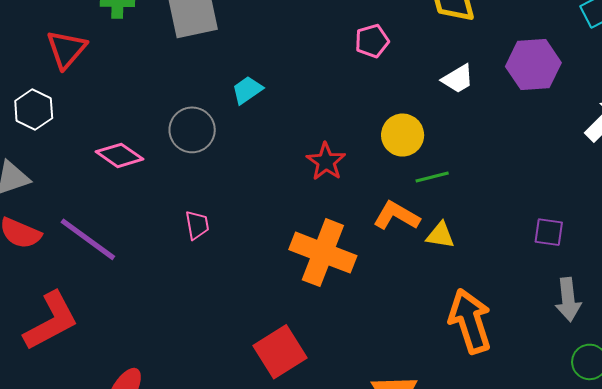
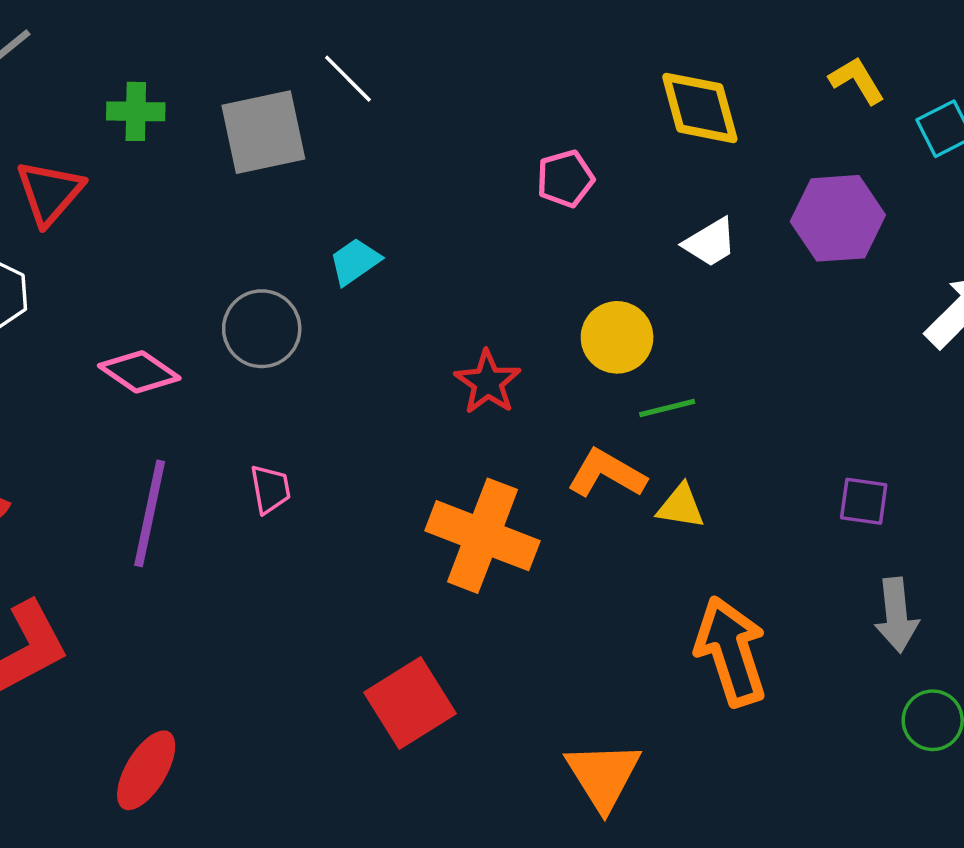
purple line: (88, 239) -> (150, 513), moved, turned 66

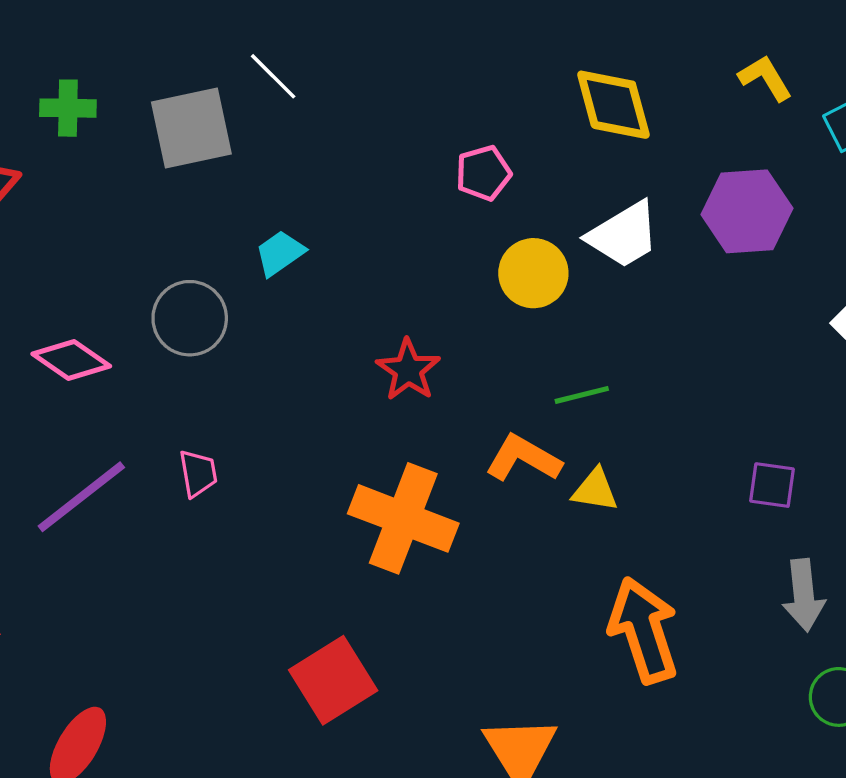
white trapezoid: (710, 242) -> (623, 235), size x1.4
yellow circle: (617, 337) -> (533, 273), moved
purple line: (150, 513) -> (81, 497), turned 40

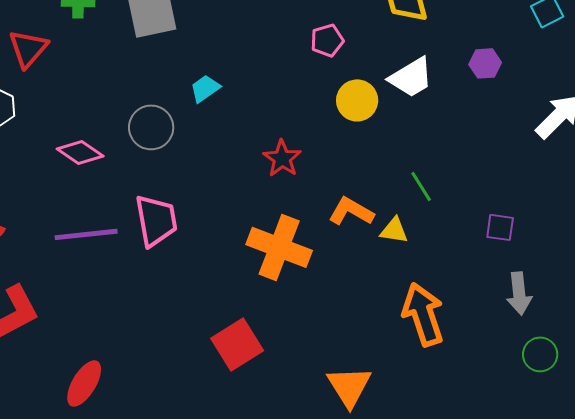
purple hexagon: (747, 211) -> (485, 63), size x0.6
green line: (582, 395) -> (421, 186), moved, turned 72
pink trapezoid: (198, 473) -> (156, 220), size x1.8
purple line: (81, 497) -> (86, 234), turned 32

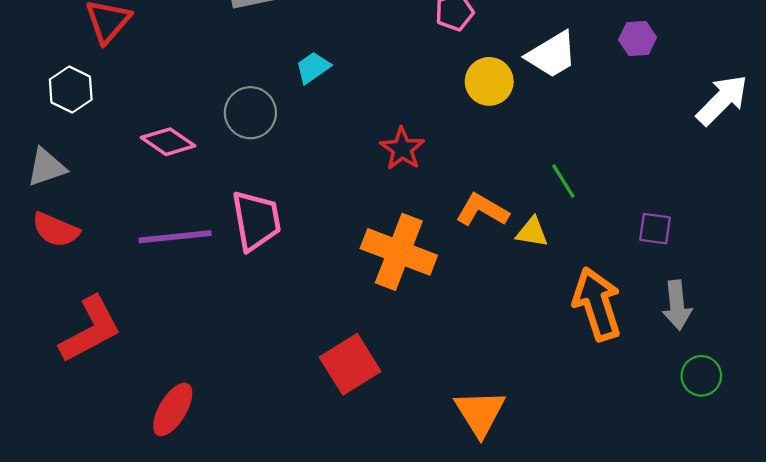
orange arrow: (423, 314) -> (597, 304), moved

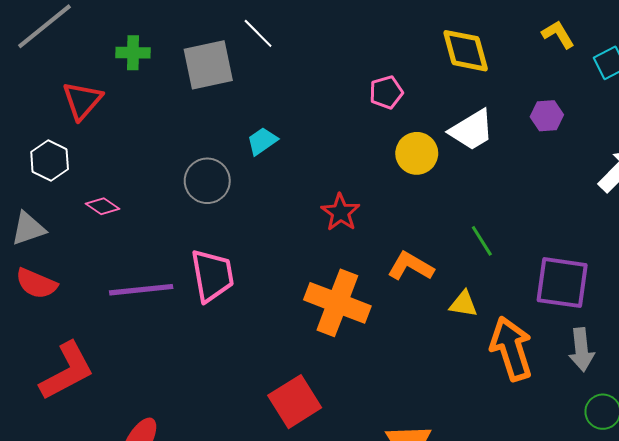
pink diamond: (168, 142) -> (102, 206), moved, size x0.7
purple square: (655, 229) -> (562, 283), size x1.8
yellow triangle: (532, 232) -> (464, 304), moved

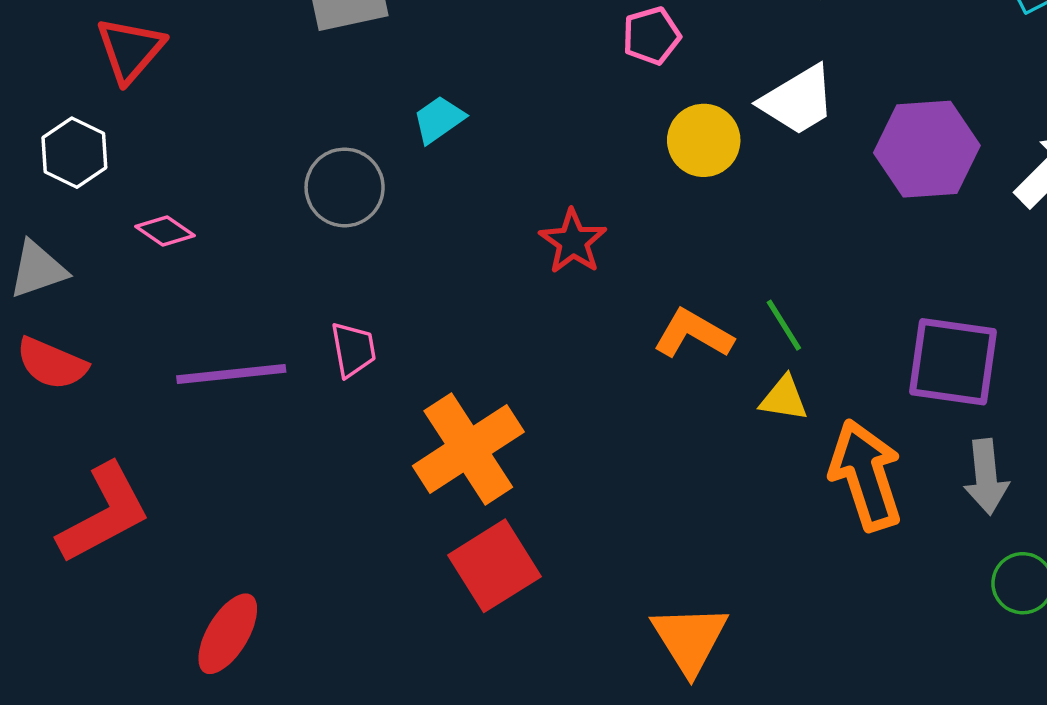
purple hexagon: (547, 116) -> (927, 149), moved, size x1.8
green line: (482, 241) -> (784, 325), moved
pink trapezoid: (212, 275) -> (353, 350), size x0.6
orange cross: (337, 303) -> (468, 449), moved, turned 36

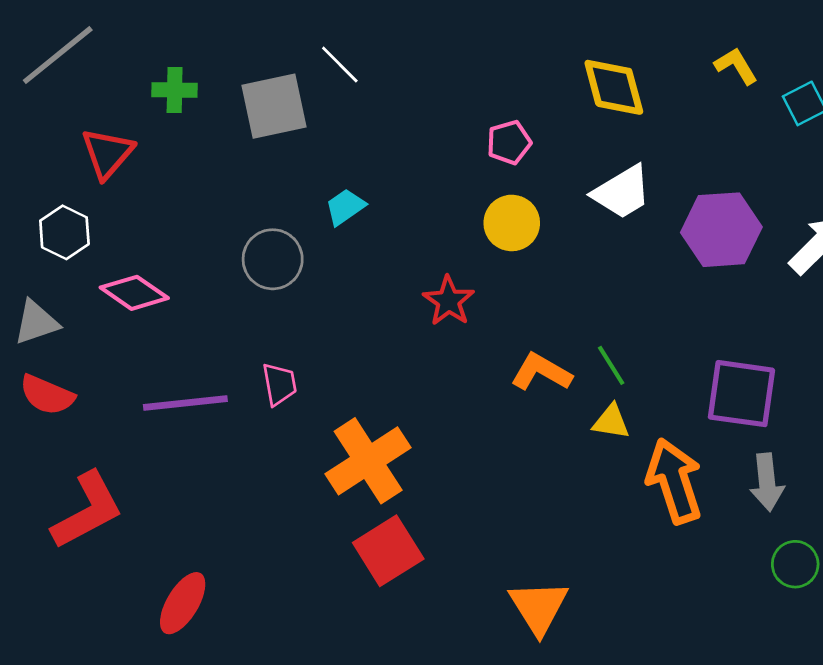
yellow circle: (704, 140) -> (512, 223), moved
pink diamond: (165, 231) -> (134, 293), size x1.5

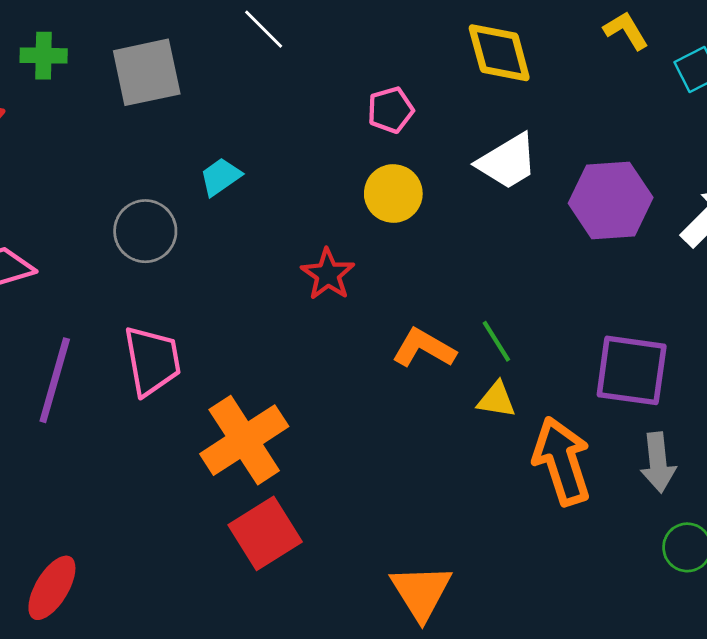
white line: (340, 64) -> (264, 29), moved
pink trapezoid: (279, 384) -> (152, 361), size x1.6
purple line: (185, 403) -> (55, 380), turned -68

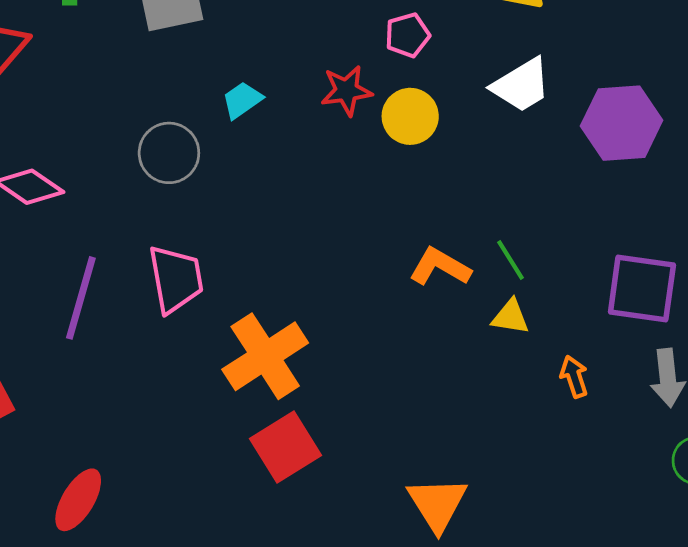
red star: (328, 274) -> (346, 91), moved, turned 30
orange arrow: (562, 461) -> (574, 377), size x0.5

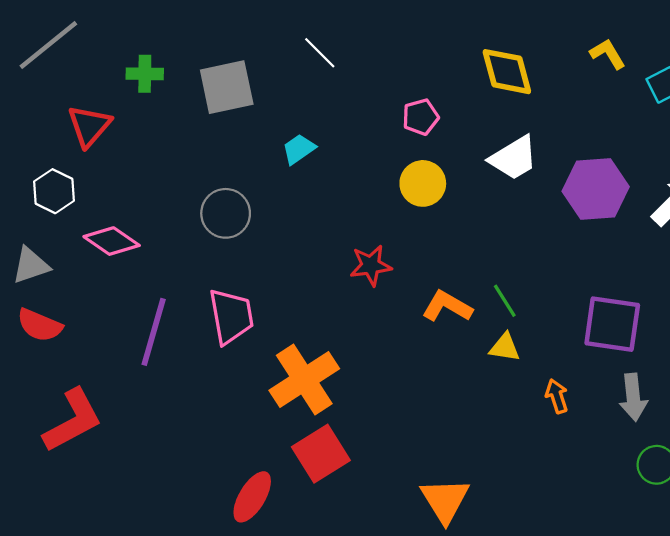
red star: (346, 91) -> (371, 265), moved
cyan trapezoid: (242, 100) -> (299, 149), moved
red ellipse: (78, 500) -> (252, 497), moved

